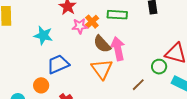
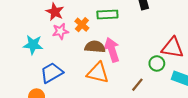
pink star: (80, 26) -> (60, 31), moved
brown semicircle: (102, 44) -> (95, 47), turned 144
orange triangle: (102, 69) -> (98, 73), turned -35

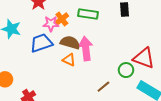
pink star: (60, 31) -> (51, 24), moved
blue trapezoid: (52, 73) -> (41, 43), moved
orange triangle: (98, 73) -> (69, 60), moved, size x0.6

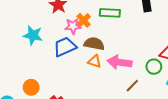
pink arrow: (86, 49) -> (120, 62), moved, turned -70

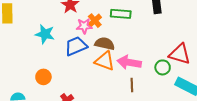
orange triangle: (95, 61) -> (105, 61), size x1.5
brown line: (132, 86) -> (132, 85), moved, turned -48
orange circle: (31, 87) -> (43, 77), moved

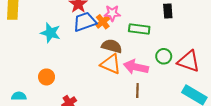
green rectangle: (121, 14) -> (139, 29), moved
pink star: (84, 26) -> (112, 13), moved
blue trapezoid: (76, 46) -> (85, 22), moved
green circle: (163, 67) -> (164, 56), moved

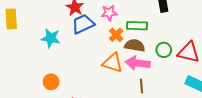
orange cross: (103, 22) -> (116, 35), moved
brown semicircle: (112, 46) -> (135, 45), moved

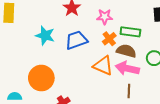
blue trapezoid: (83, 24) -> (76, 40), moved
orange circle: (51, 82) -> (41, 78), size x1.6

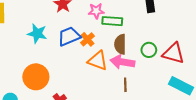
green rectangle: (130, 32) -> (112, 21), moved
orange cross: (109, 39) -> (87, 39), moved
brown semicircle: (126, 51) -> (120, 44), turned -102

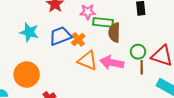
brown semicircle: (120, 44) -> (114, 32), moved
brown line: (125, 85) -> (142, 67), moved

